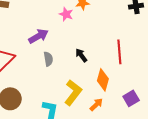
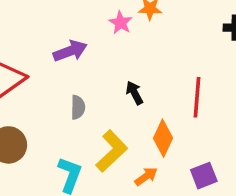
gray semicircle: (48, 59) -> (78, 107), moved

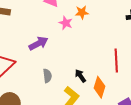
black arrow: (134, 93) -> (80, 76), moved

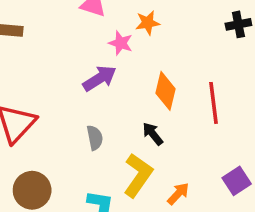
purple arrow: (38, 43) -> (100, 78), moved
orange diamond: (100, 87) -> (165, 91), moved

